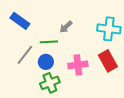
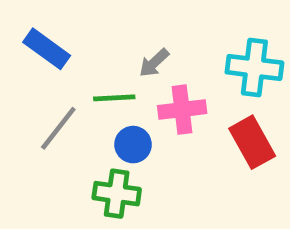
blue circle: (46, 62) -> (133, 145), moved
pink cross: (78, 65) -> (182, 110), moved
green cross: (50, 83) -> (117, 194), turned 30

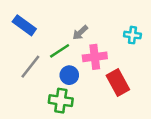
cyan cross: (254, 67) -> (132, 35), size x0.6
green line: (114, 98) -> (60, 51), turned -30
red rectangle: (252, 142) -> (118, 82), moved

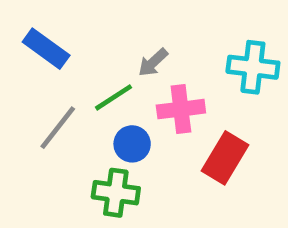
cyan cross: (132, 35) -> (253, 67), size x1.5
red rectangle: (118, 82) -> (225, 158), turned 60

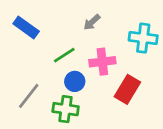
gray arrow: (153, 63) -> (92, 22), moved
gray line: (58, 128) -> (29, 96), moved

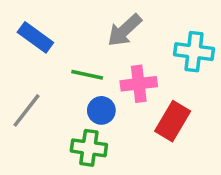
gray arrow: (92, 22) -> (125, 30), size x1.5
green line: (64, 55) -> (87, 75), turned 45
gray line: (29, 96) -> (27, 110), moved

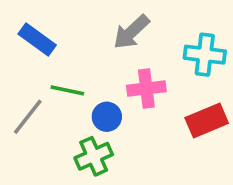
green line: (87, 75) -> (67, 90), moved
red rectangle: (173, 121) -> (207, 120), moved, turned 36
green cross: (89, 148) -> (94, 156), turned -32

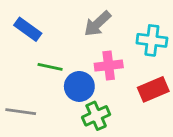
gray line: (28, 117) -> (21, 112), moved, turned 60
blue circle: (107, 117) -> (79, 86), size x1.4
green cross: (94, 156) -> (96, 116), moved

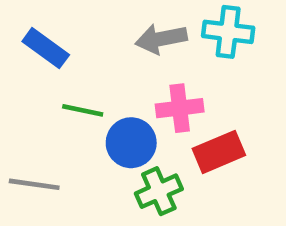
gray arrow: (97, 24) -> (161, 39), turned 32
cyan cross: (152, 40) -> (228, 32), moved
red rectangle: (153, 89) -> (219, 152), moved

